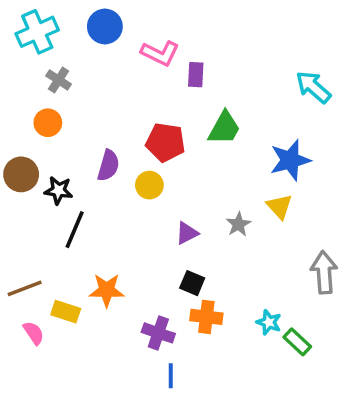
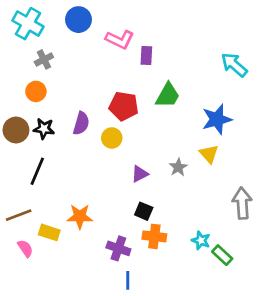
cyan cross: (37, 32) -> (28, 24), turned -36
gray cross: (59, 80) -> (44, 59), turned 30
black star: (59, 190) -> (44, 129), moved
black line: (75, 230) -> (37, 171), moved

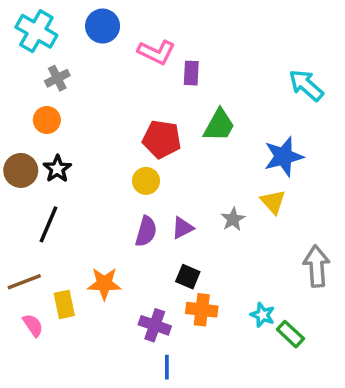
purple semicircle: (81, 123) -> (146, 231), moved
black star: (44, 129) -> (57, 169), turned 30
yellow rectangle: (49, 232) -> (64, 304), turned 60

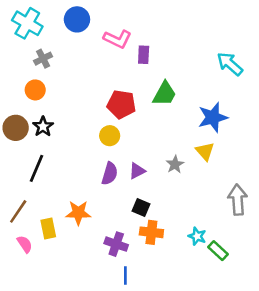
brown line: (24, 282) -> (18, 211), turned -35

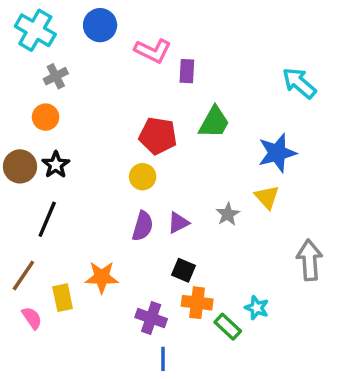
green rectangle: (218, 251) -> (228, 327), moved

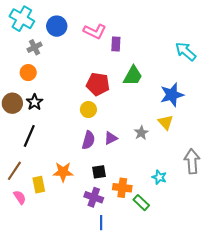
blue circle: (100, 25) -> (57, 26), moved
black square: (183, 270) -> (99, 172), moved, turned -32
cyan star: (257, 308) -> (159, 177), moved

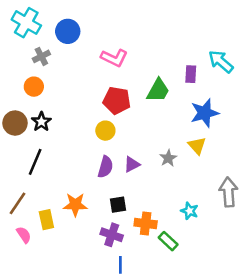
pink L-shape: (95, 31) -> (114, 58), moved
purple rectangle: (116, 44) -> (191, 74), moved

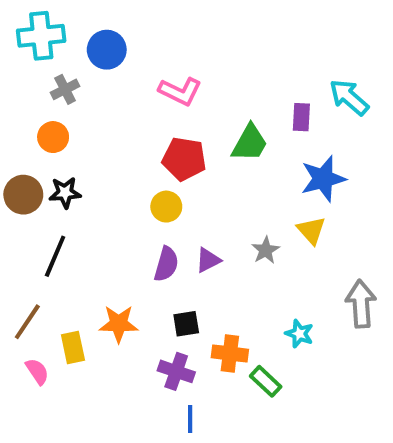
cyan cross: (26, 23) -> (41, 36), turned -36
black star: (41, 122) -> (65, 193), turned 30

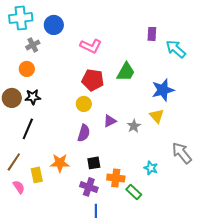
purple rectangle: (301, 117) -> (152, 34), moved
purple triangle: (208, 260) -> (110, 121), moved
gray arrow: (361, 304) -> (182, 153), turned -35

